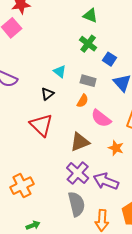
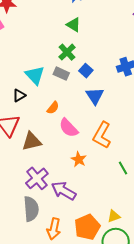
cyan triangle: (60, 71) -> (35, 75), size x1.5
gray rectangle: (88, 81) -> (61, 74), moved
brown triangle: (80, 142) -> (32, 141), moved

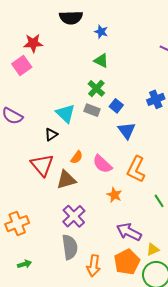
orange semicircle: (53, 108) -> (77, 157), moved
purple arrow: (64, 191) -> (129, 232), moved

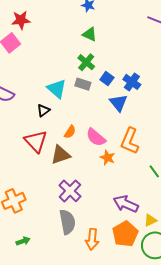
blue cross: (156, 99) -> (132, 82), moved, turned -30
orange star: (114, 195) -> (108, 158), moved

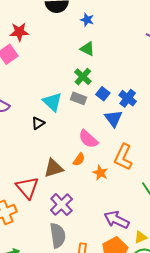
orange semicircle: (70, 132) -> (79, 160), moved
pink semicircle: (96, 137) -> (88, 139), moved
red triangle: (36, 141) -> (27, 188), moved

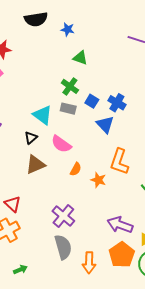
green triangle: (87, 49) -> (80, 58), moved
pink semicircle: (88, 139) -> (61, 144), moved
brown triangle: (54, 168) -> (35, 165), moved
red triangle: (27, 188) -> (13, 204), moved, size x0.7

